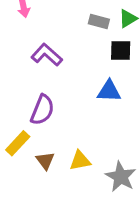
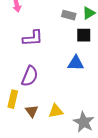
purple L-shape: (47, 55) -> (33, 38), turned 135
yellow rectangle: (18, 143) -> (13, 99), turned -30

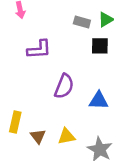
blue triangle: (76, 63) -> (99, 101), moved
purple semicircle: (30, 76) -> (64, 86), moved

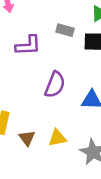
gray rectangle: (82, 22) -> (65, 30), moved

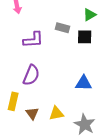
purple semicircle: (55, 85) -> (31, 75), moved

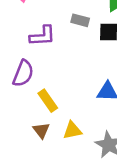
purple semicircle: (31, 75) -> (23, 73), moved
yellow rectangle: (13, 101) -> (48, 101), moved, turned -48

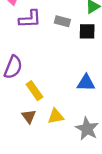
purple L-shape: (43, 36) -> (30, 19), moved

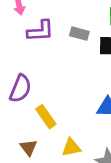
brown triangle: (29, 116) -> (28, 147), moved

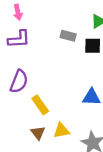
purple L-shape: (41, 31) -> (19, 39), moved
brown triangle: (28, 147) -> (38, 133), moved

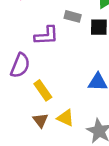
purple L-shape: (19, 39) -> (46, 36), moved
yellow triangle: (61, 131) -> (66, 118), turned 36

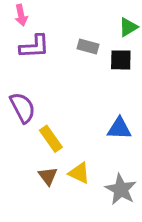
purple L-shape: (46, 36) -> (34, 47), moved
purple semicircle: (20, 65) -> (23, 108), turned -50

